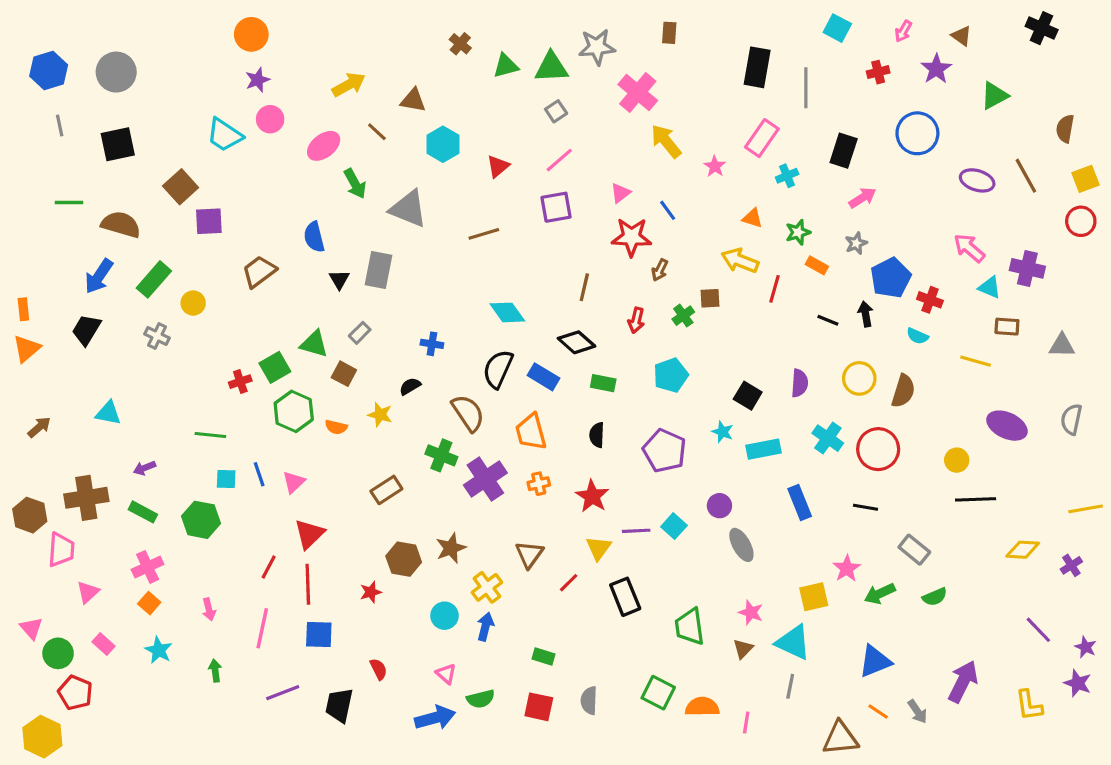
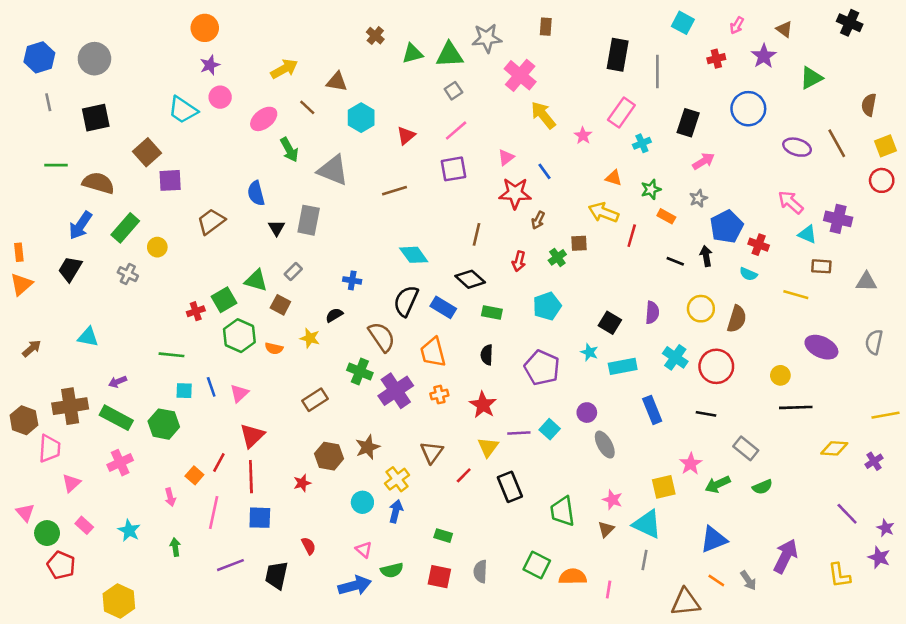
green rectangle: (143, 512) -> (116, 418), size x1.4
orange square: (149, 603) -> (194, 475), moved
yellow hexagon: (42, 737) -> (119, 601), moved

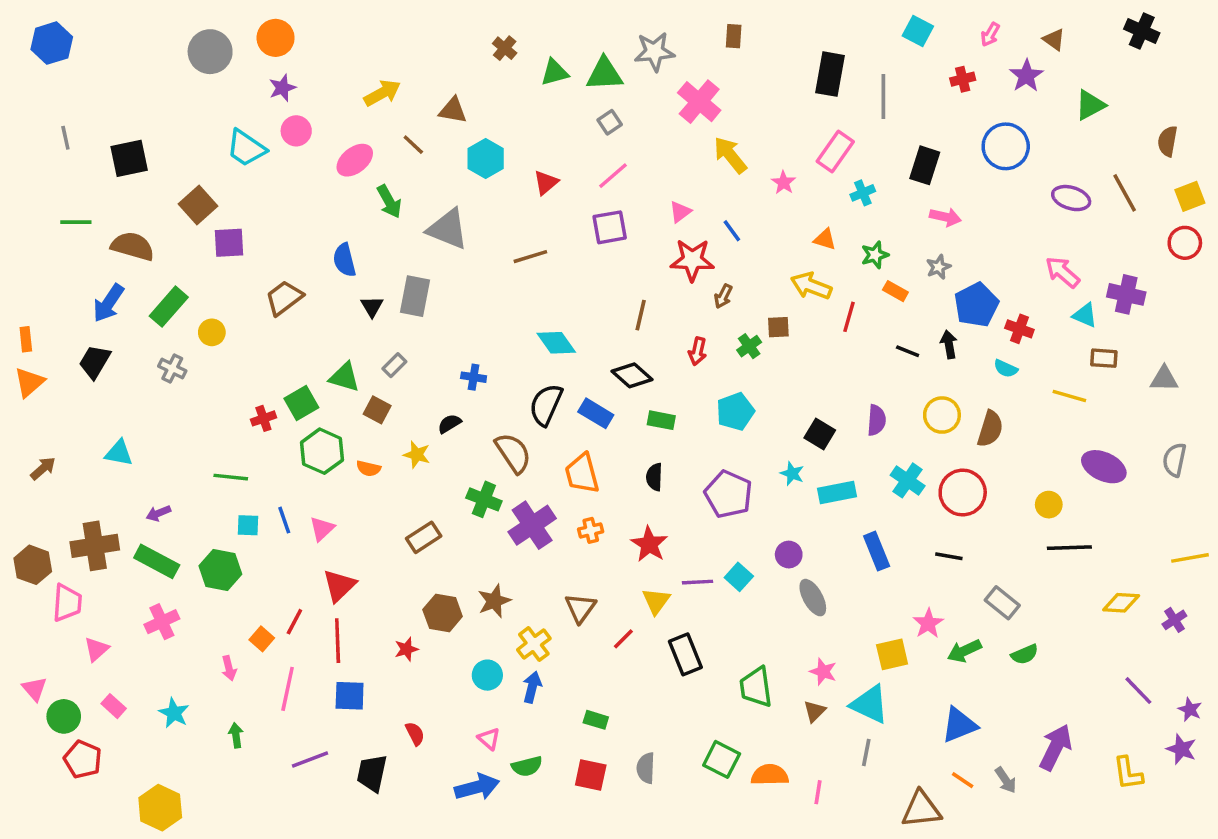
blue hexagon: (39, 57) -> (52, 43), moved
gray circle: (94, 59) -> (210, 52), moved
pink arrow: (703, 161) -> (945, 217), turned 45

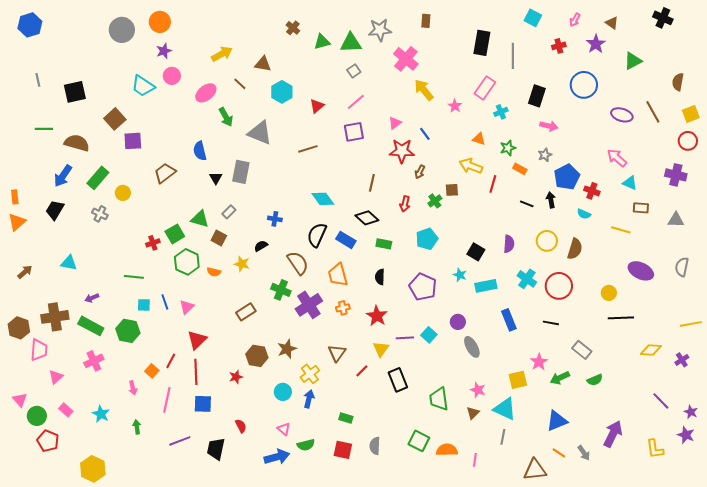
purple cross: (1126, 294) -> (676, 175), moved

